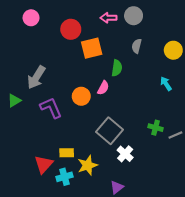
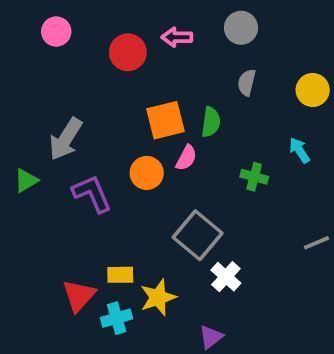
pink arrow: (108, 18) -> (177, 37), moved
orange square: (92, 48) -> (166, 120), moved
green cross: (156, 128) -> (254, 177), moved

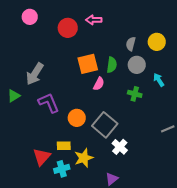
gray circle: (241, 28) -> (137, 65), moved
yellow circle: (313, 90) -> (157, 42), moved
orange circle: (147, 173) -> (77, 118), moved

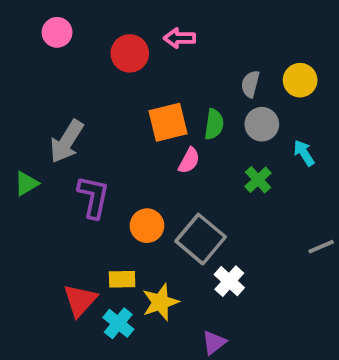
green cross: (135, 94) -> (258, 180), turned 32
purple L-shape: (49, 103) -> (93, 197), turned 35
cyan cross: (62, 169) -> (118, 323), turned -35

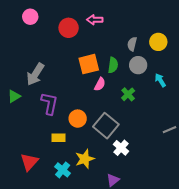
green cross: (258, 180) -> (128, 94), moved
yellow rectangle: (122, 279) -> (58, 138), moved
red triangle: (80, 300) -> (29, 162), moved

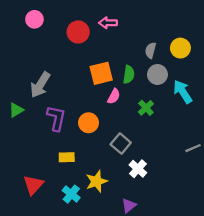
cyan arrow: (160, 80) -> (183, 92), size x1.5
orange circle: (78, 119) -> (88, 123), moved
gray square: (106, 126) -> (121, 143), size x0.7

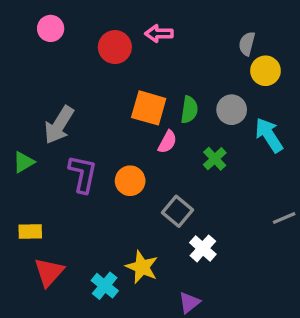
gray semicircle: (151, 50) -> (247, 44), moved
orange square: (101, 73) -> (149, 108), turned 30
yellow rectangle: (67, 157) -> (30, 232), moved
yellow star: (97, 181) -> (142, 267), turned -30

